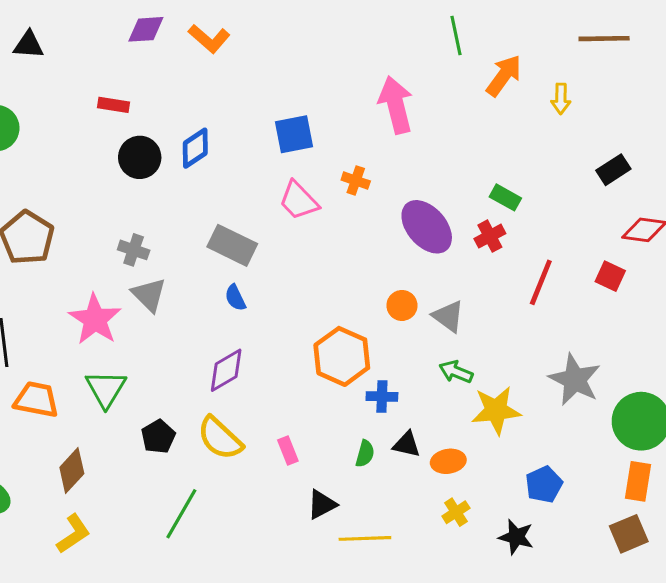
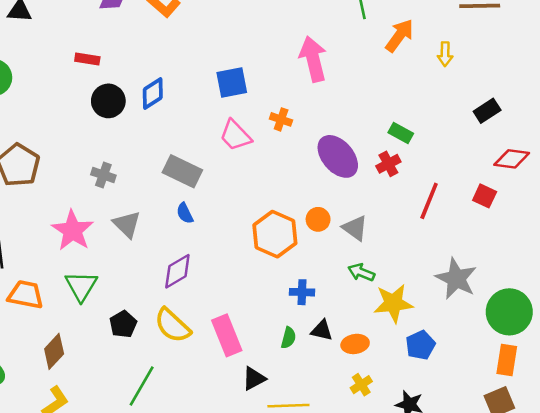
gray triangle: (149, 295) -> (127, 224), moved
orange hexagon: (342, 356) -> (275, 234), moved
pink rectangle: (288, 451) -> (227, 335), size x1.8
blue pentagon: (544, 484) -> (420, 345), moved

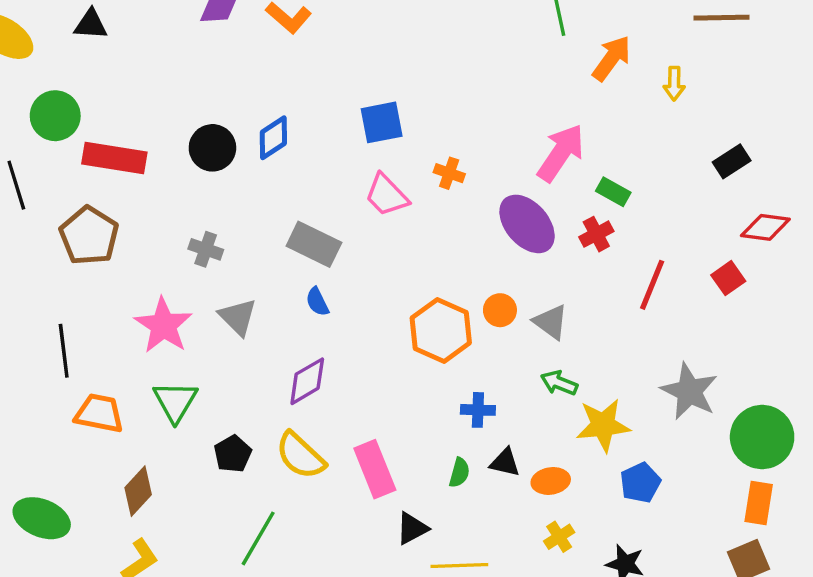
red rectangle: (87, 59) -> (114, 158), moved, size x1.8
pink arrow: (313, 59) -> (561, 153), moved, turned 48
red square: (485, 196) -> (728, 278), turned 30

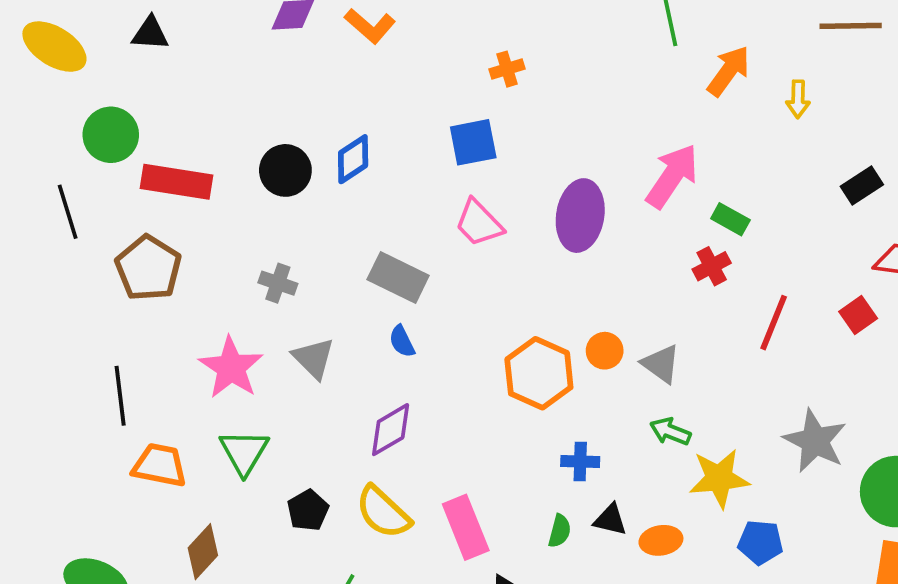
orange cross: (449, 173) -> (507, 69), moved, turned -36
purple ellipse: (527, 224) -> (580, 216), moved, turned 50
blue pentagon: (640, 483) -> (760, 542), turned 30

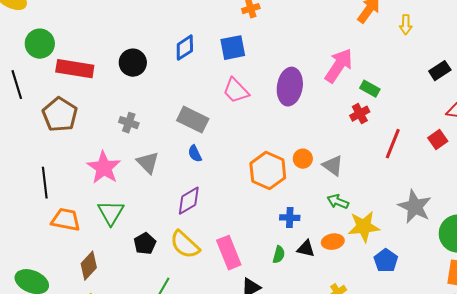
blue diamond: (353, 159) -> (185, 48), moved
orange ellipse: (661, 540) -> (333, 242), moved
blue pentagon: (760, 542) -> (386, 261), turned 30

